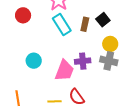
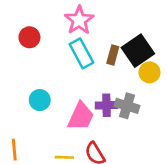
black square: (103, 20) -> (138, 51), size x1.6
yellow circle: (110, 44) -> (150, 72), moved
gray cross: (109, 61) -> (127, 106), moved

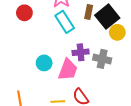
brown rectangle: (113, 55) -> (89, 12), moved
cyan circle: (40, 100) -> (44, 63), moved
purple cross: (106, 105) -> (81, 52), moved

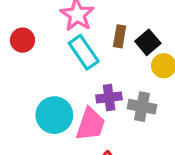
black square: (107, 17) -> (148, 42), size x0.7
cyan circle: (44, 63) -> (54, 115), size x1.5

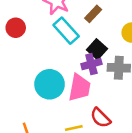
brown rectangle: (120, 36) -> (93, 14), turned 42
black square: (148, 42) -> (97, 49), moved

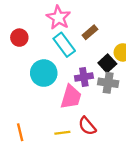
black square: (97, 49) -> (107, 63), moved
cyan circle: (50, 84) -> (44, 73), moved

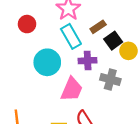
black square: (107, 63) -> (113, 41), moved
purple cross: (84, 77) -> (88, 61), moved

